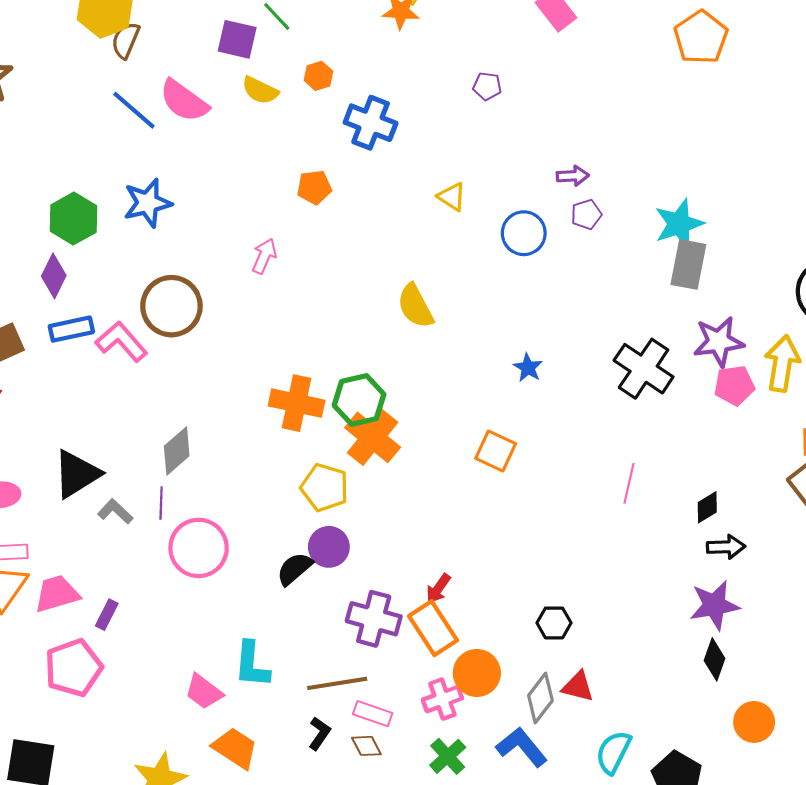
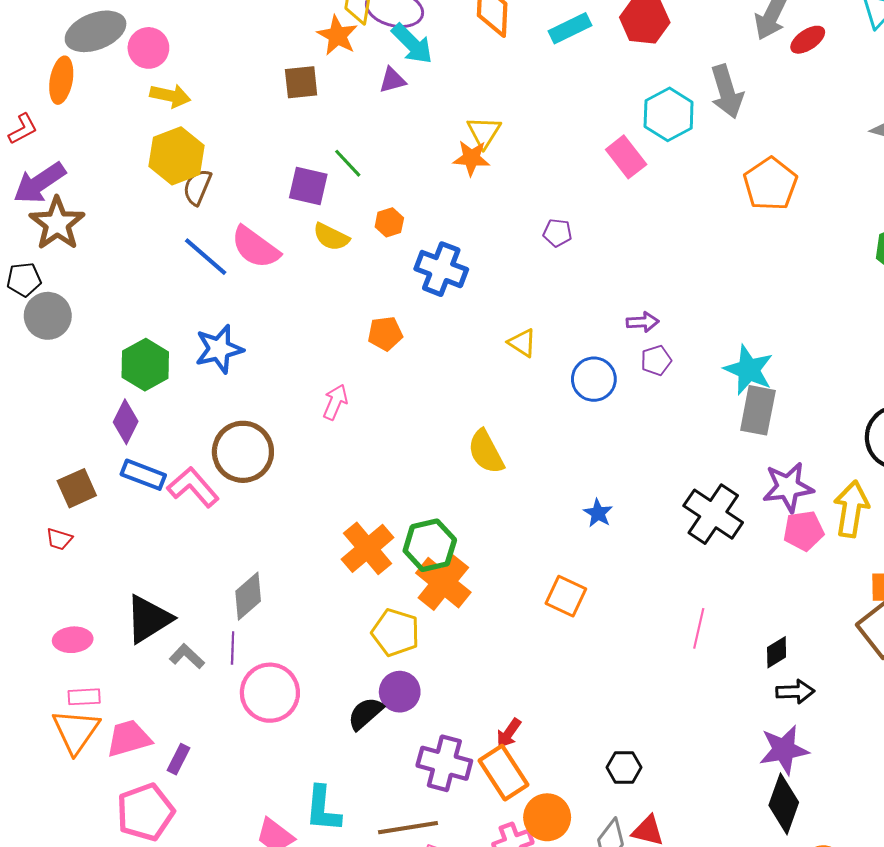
cyan star: (679, 224) -> (749, 370), turned -30
blue rectangle: (71, 329) -> (143, 475), turned 33
orange cross: (297, 403) -> (368, 548), turned 38
black diamond: (714, 659) -> (784, 804), size x1.4

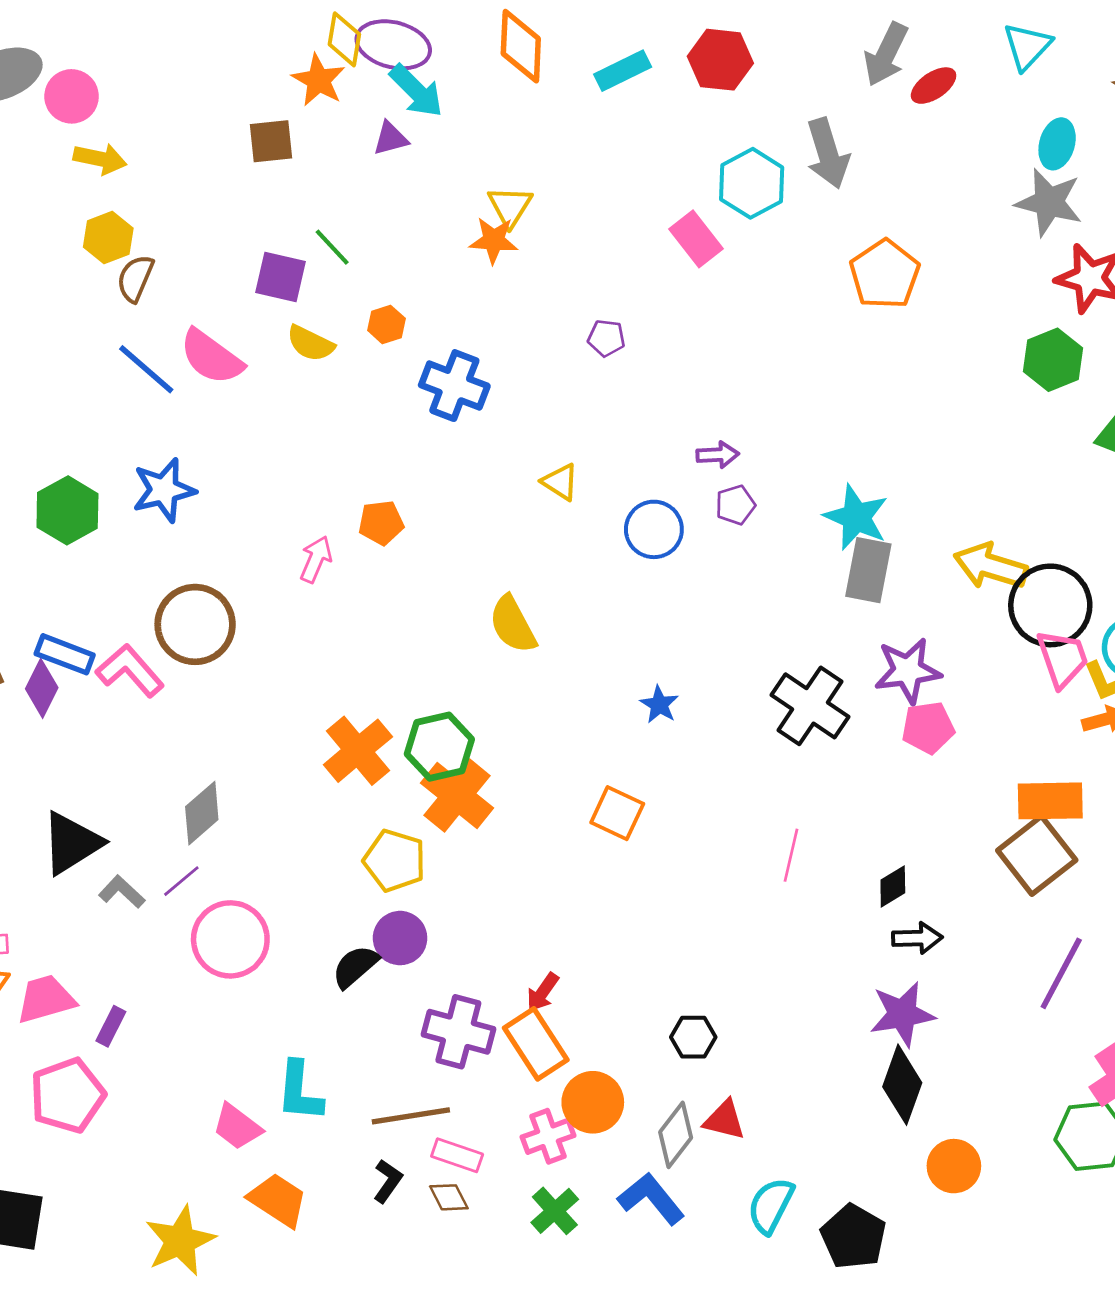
yellow hexagon: (176, 156) -> (108, 238), size x0.7
orange pentagon: (385, 333) -> (381, 523), moved
purple diamond: (126, 422) -> (42, 688), moved
yellow arrow: (851, 509) -> (991, 566), moved, turned -82
purple line: (233, 648) -> (181, 881), turned 48

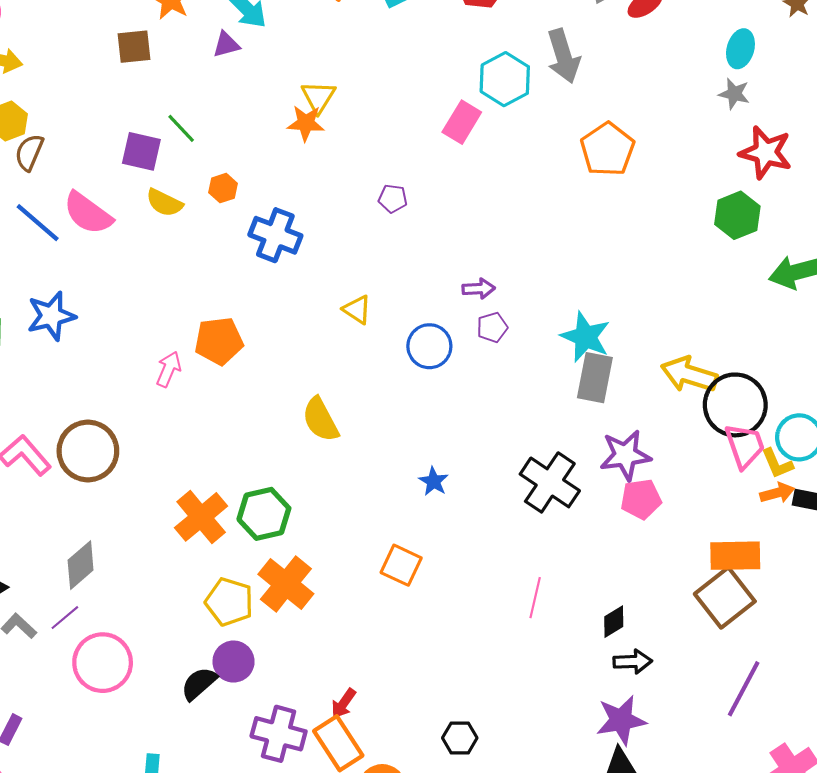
gray star: (1049, 202) -> (734, 94), size x0.6
pink rectangle: (696, 239) -> (462, 122), turned 69
orange pentagon: (381, 523) -> (219, 341), size x1.4
brown circle: (195, 624) -> (88, 451), moved
orange cross: (457, 795) -> (286, 584), moved

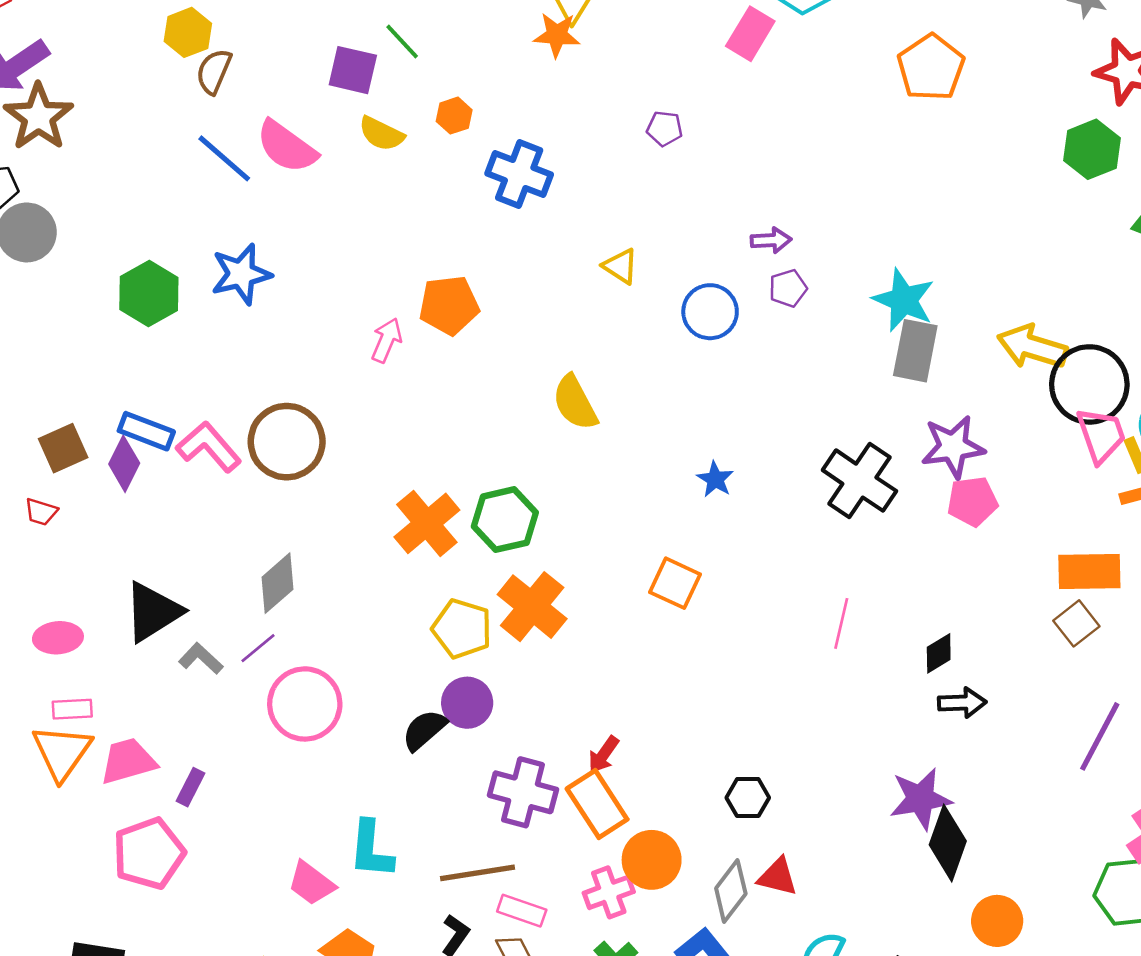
brown square: (725, 598) -> (1076, 623), size x0.6
purple star: (621, 720) -> (920, 799), moved

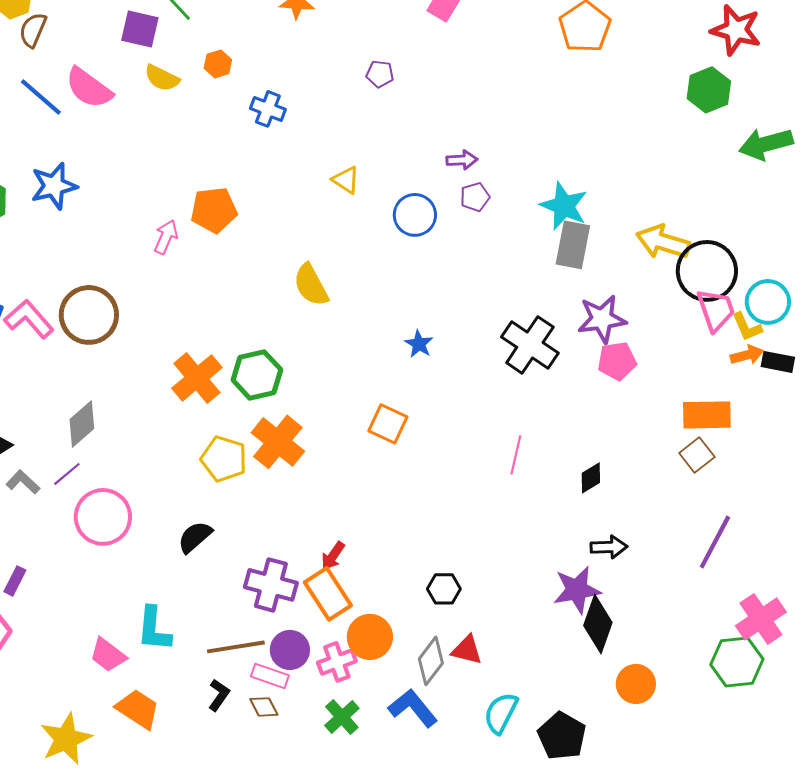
blue cross: (519, 174) -> (268, 109), size x0.7
purple circle: (467, 703) -> (290, 650), moved
black arrow: (962, 703) -> (609, 547), moved

